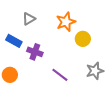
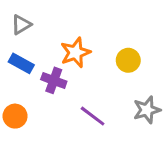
gray triangle: (29, 19) -> (21, 25), moved
orange star: (66, 22) -> (75, 53), moved

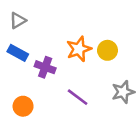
orange star: (75, 53) -> (79, 49), moved
orange circle: (15, 116) -> (23, 106), moved

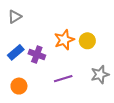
blue rectangle: (18, 53) -> (16, 52), moved, turned -70
purple line: (78, 97) -> (63, 79), turned -54

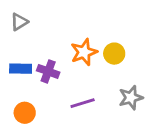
blue rectangle: (16, 52) -> (21, 69), turned 42

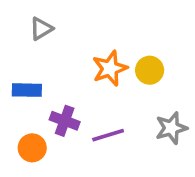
gray triangle: (19, 22) -> (41, 29), moved
purple cross: (48, 71) -> (65, 121), moved

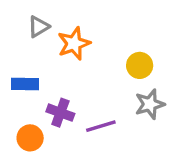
orange star: (110, 68) -> (74, 43), moved
gray star: (171, 128) -> (150, 104), moved

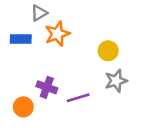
gray triangle: (38, 27) -> (39, 13), moved
blue rectangle: (25, 84) -> (21, 39), moved

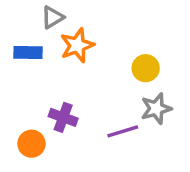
purple line: (78, 98) -> (123, 131), moved

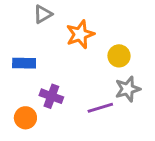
orange star: (77, 45) -> (80, 34), moved
blue rectangle: (28, 52) -> (24, 63), moved

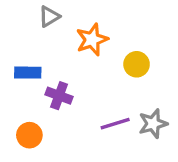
gray star: (128, 89) -> (153, 124), moved
purple cross: (51, 96) -> (59, 96), moved

